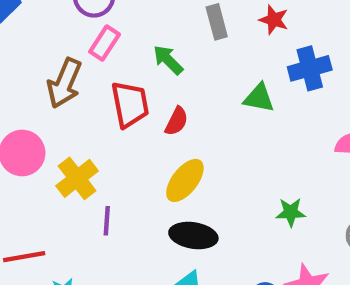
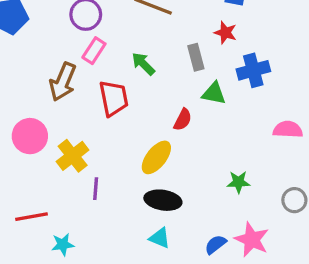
gray rectangle: (217, 22) -> (196, 57), moved
red semicircle: (176, 121) -> (183, 120), moved

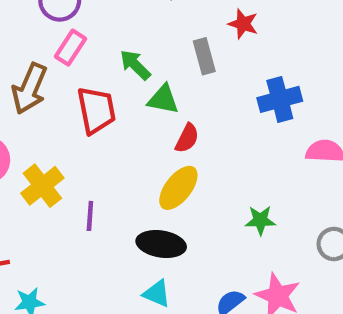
blue cross: (253, 70) -> (280, 99), moved
green triangle: (214, 93) -> (163, 99), moved
yellow ellipse: (156, 157) -> (178, 188), moved
purple line: (96, 189) -> (90, 216), moved

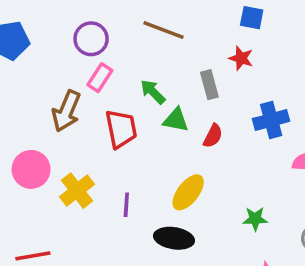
red semicircle: (187, 138) -> (213, 136), moved
purple line: (90, 216) -> (126, 205), moved

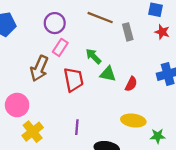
red star: (241, 58) -> (162, 32), moved
gray rectangle: (209, 85) -> (128, 32), moved
yellow cross: (77, 191) -> (33, 132), moved
yellow ellipse: (188, 192) -> (133, 121), moved, turned 60

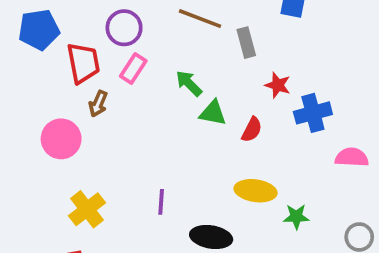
red star: (162, 32) -> (278, 85), moved
brown arrow: (39, 68) -> (98, 104), size x0.6
red trapezoid: (74, 80) -> (83, 63), moved
pink circle: (17, 105) -> (61, 139), moved

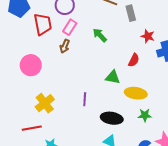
brown arrow: (98, 104) -> (65, 46), moved
green triangle: (213, 113) -> (113, 77), moved
green star: (296, 217) -> (145, 115), moved

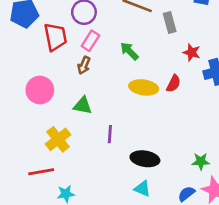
green triangle: (113, 77) -> (83, 106), moved
yellow ellipse: (136, 93) -> (144, 87), moved
green star: (145, 115) -> (201, 161), moved

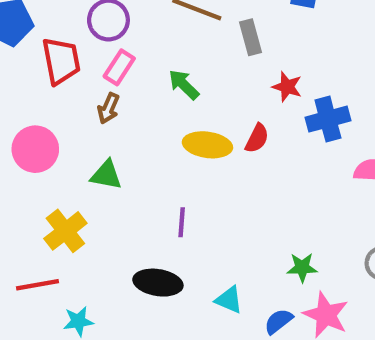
purple line: (110, 134) -> (182, 222), moved
black ellipse: (145, 159) -> (158, 283), moved
cyan triangle: (142, 189) -> (229, 300), moved

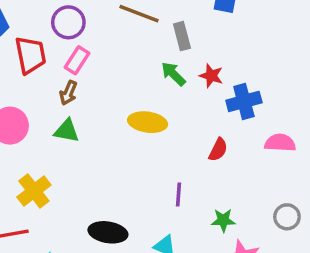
green arrow: (184, 85) -> (173, 74), moved
red semicircle: (257, 138) -> (218, 150), moved
green triangle: (106, 175) -> (67, 131), moved
purple line: (182, 222) -> (179, 194), moved

